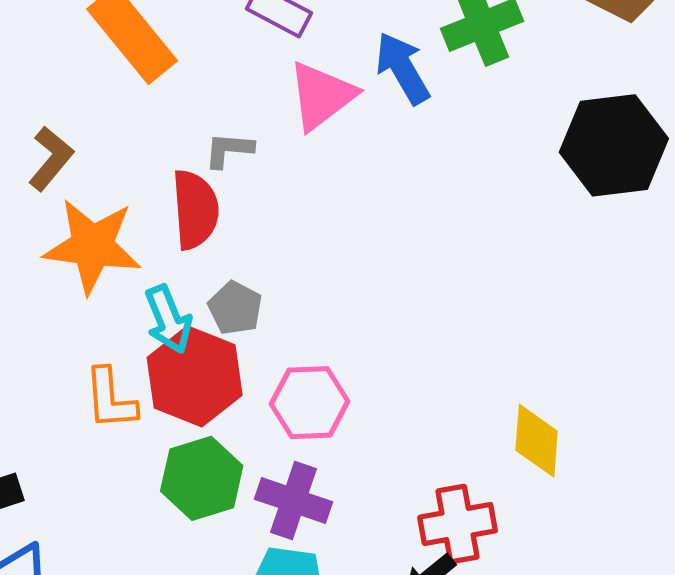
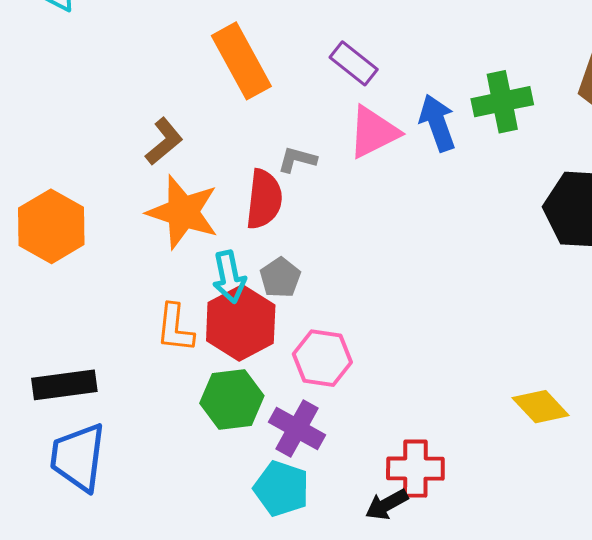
yellow diamond: (537, 441) -> (541, 407), moved, turned -58

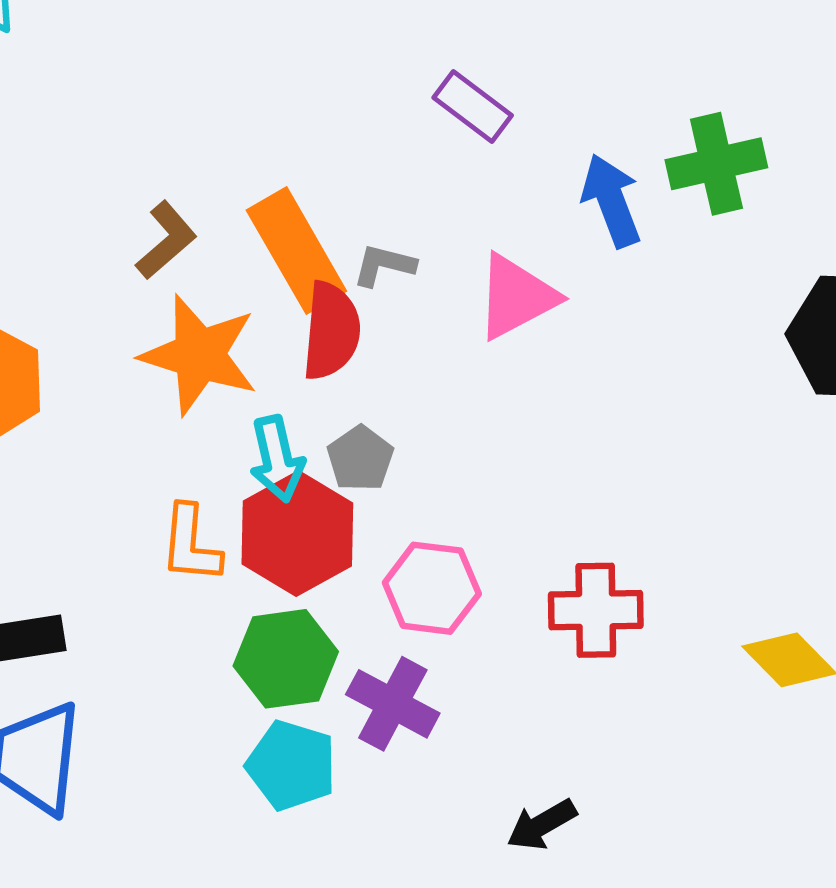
orange rectangle: (241, 61) -> (296, 251), moved
pink triangle: (373, 132) -> (516, 297), moved
red cross: (415, 469) -> (596, 610), moved
cyan pentagon: (281, 489) -> (291, 765), moved

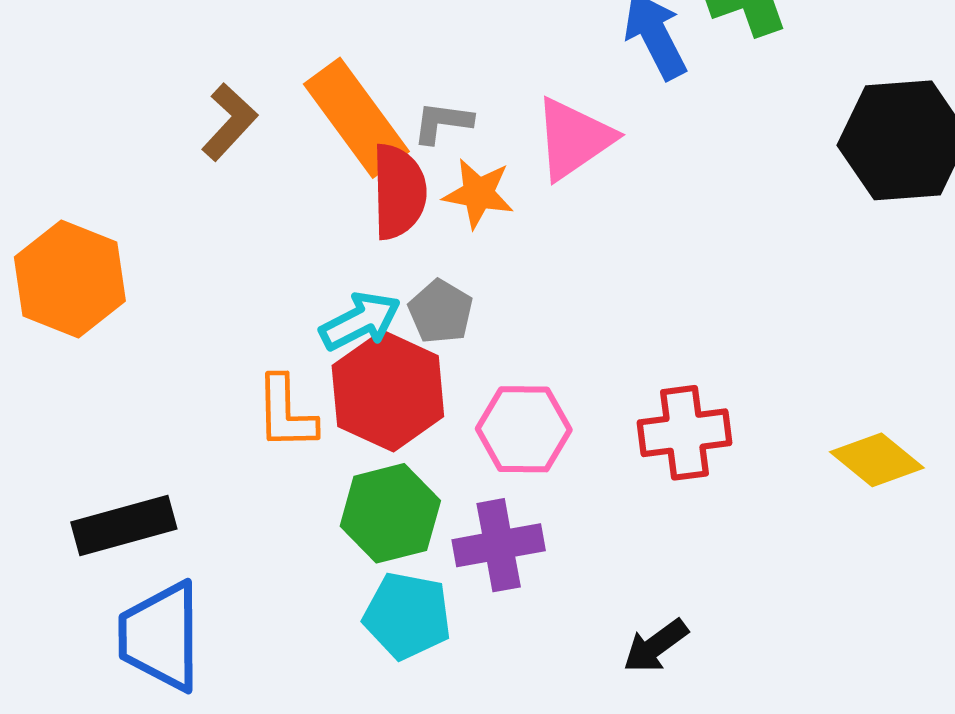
orange star: (199, 355) -> (478, 193), moved, size x0.6
cyan arrow: (277, 459) -> (360, 321), turned -98
purple cross: (393, 704) -> (499, 545), turned -32

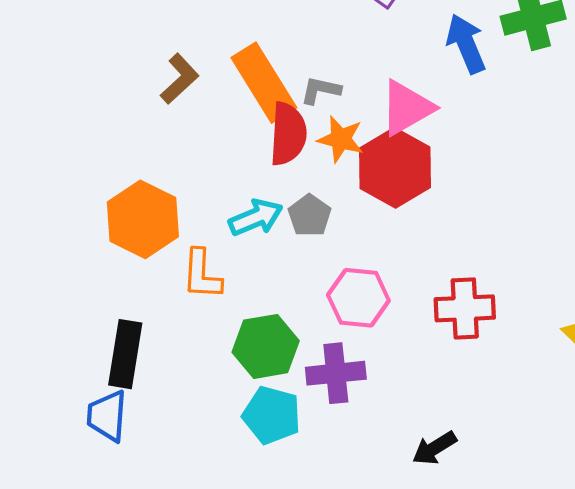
orange hexagon: (70, 279) -> (143, 219), moved
red hexagon: (388, 391) -> (395, 168), moved
black rectangle: (124, 525) -> (125, 354), moved, turned -70
blue trapezoid: (160, 636) -> (107, 416), size x0.7

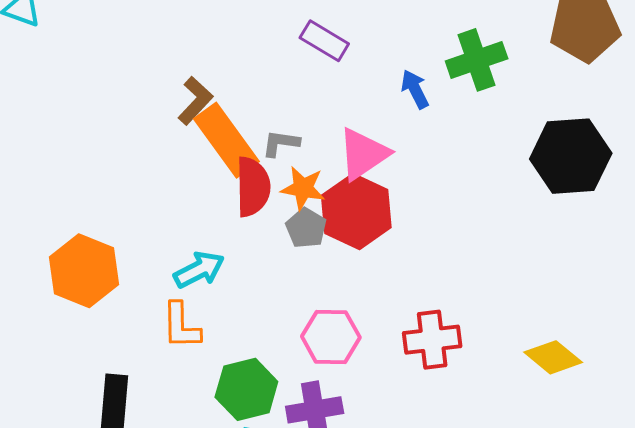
blue arrow: (466, 44) -> (415, 89), size x0.7
brown L-shape: (180, 79) -> (195, 101), moved
gray pentagon: (310, 216) -> (306, 228), moved
cyan arrow: (256, 218) -> (199, 270), moved
orange hexagon: (143, 219) -> (84, 271), moved

